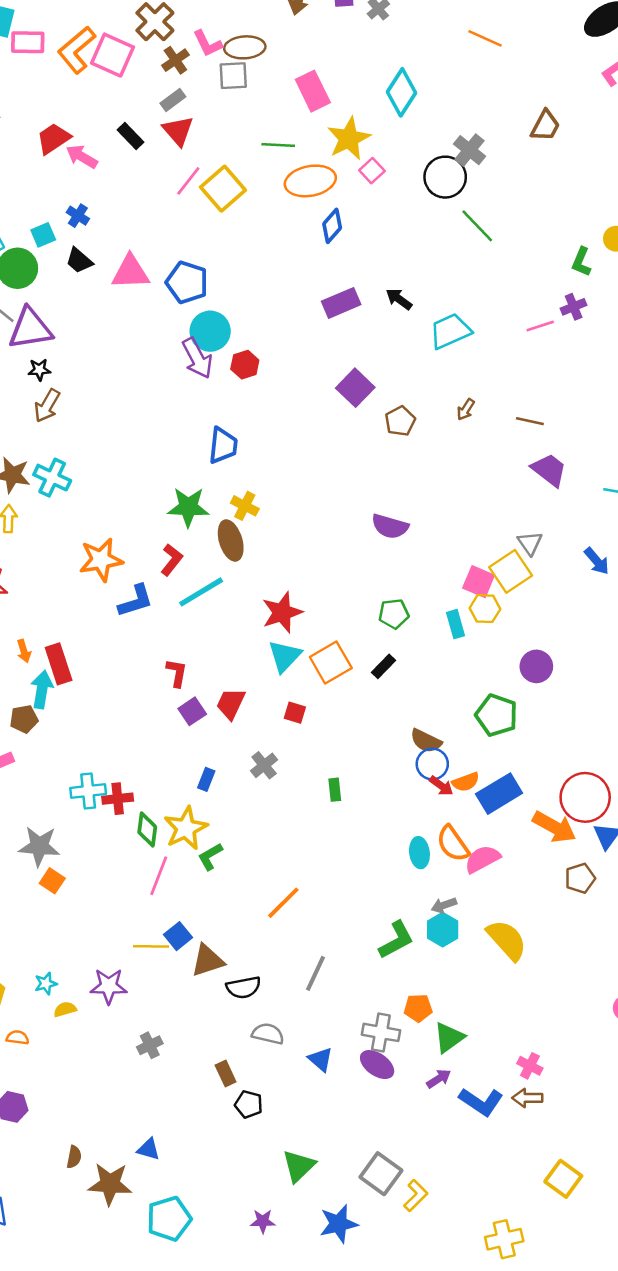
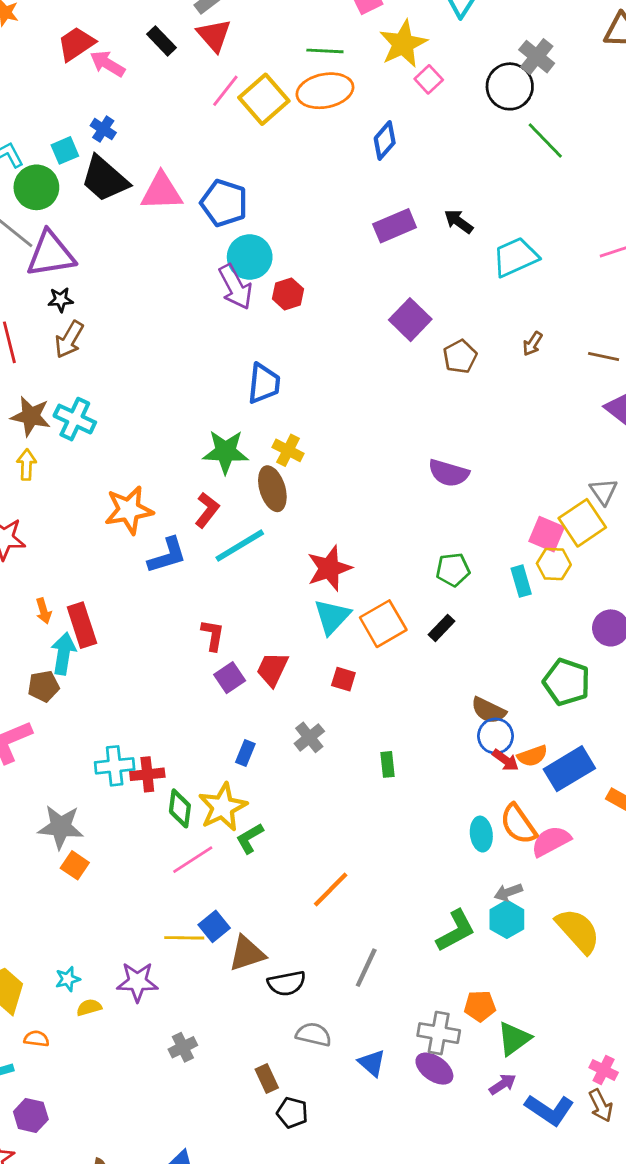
orange ellipse: (310, 181) -> (325, 91), moved
black trapezoid: (79, 261) -> (105, 179), size x1.6
pink line: (159, 876) -> (193, 860), turned 36
brown arrow: (527, 1098) -> (601, 1106), turned -116

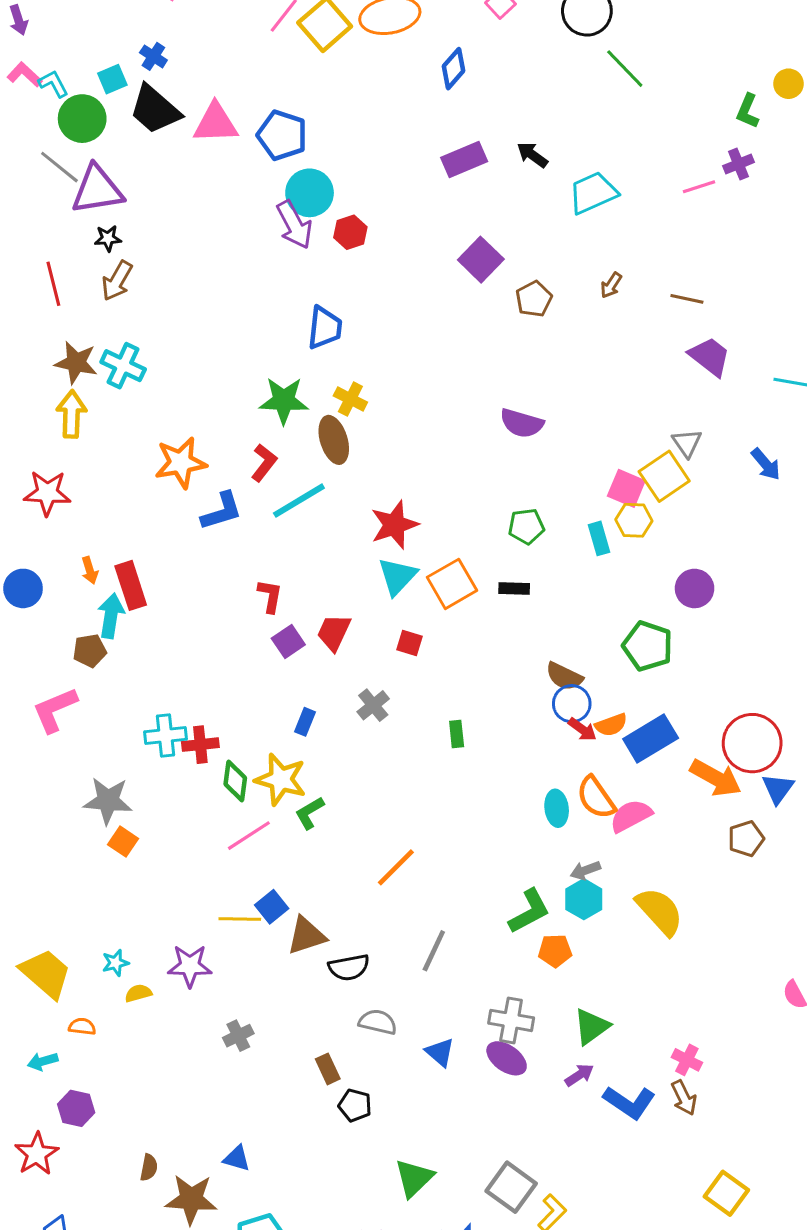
yellow arrow: (26, 465) -> (72, 414), size x1.4
black rectangle: (442, 628) -> (514, 588), turned 48
yellow star: (223, 807) -> (281, 779), turned -30
orange pentagon: (480, 1006) -> (555, 951), moved

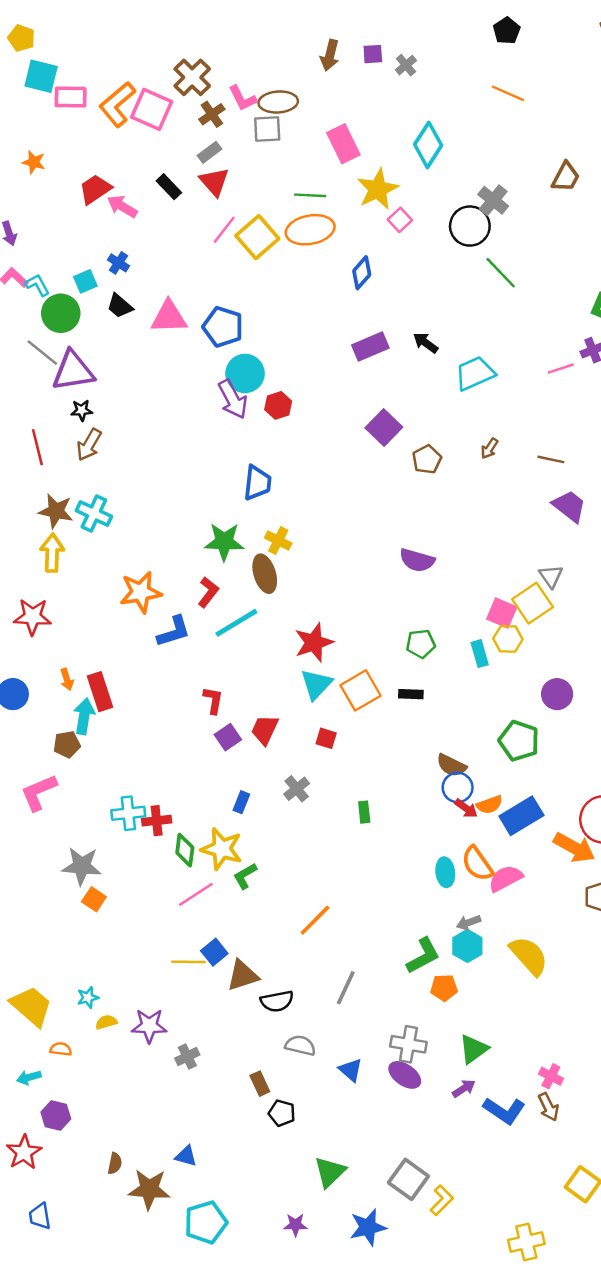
black trapezoid: (155, 109) -> (120, 306), size x0.6
purple star: (190, 966) -> (149, 1026), moved

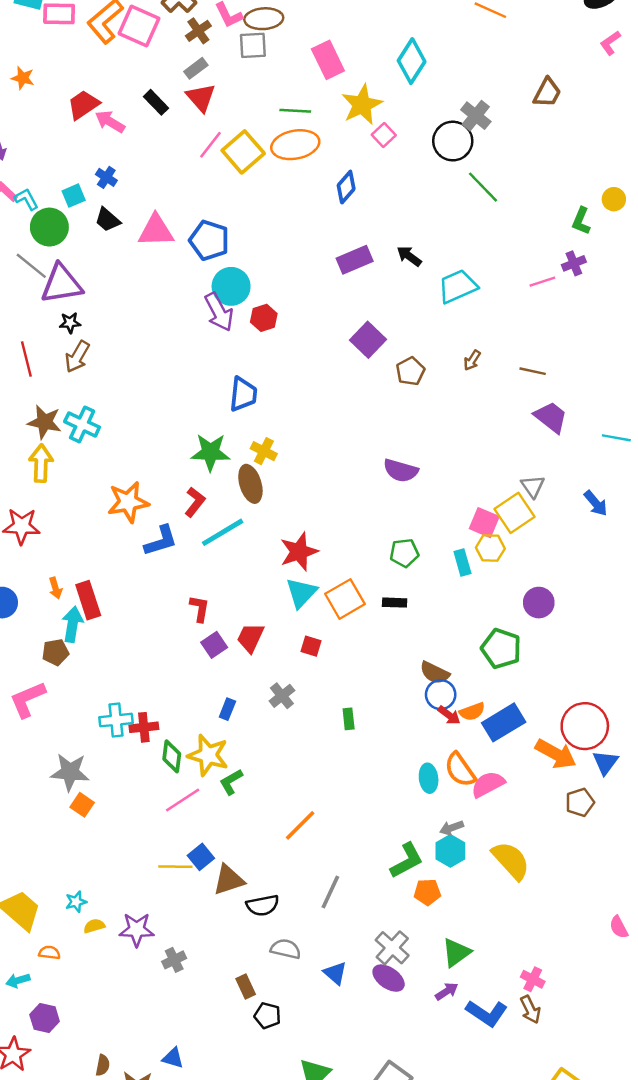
gray cross: (408, 1044) -> (392, 948), turned 32

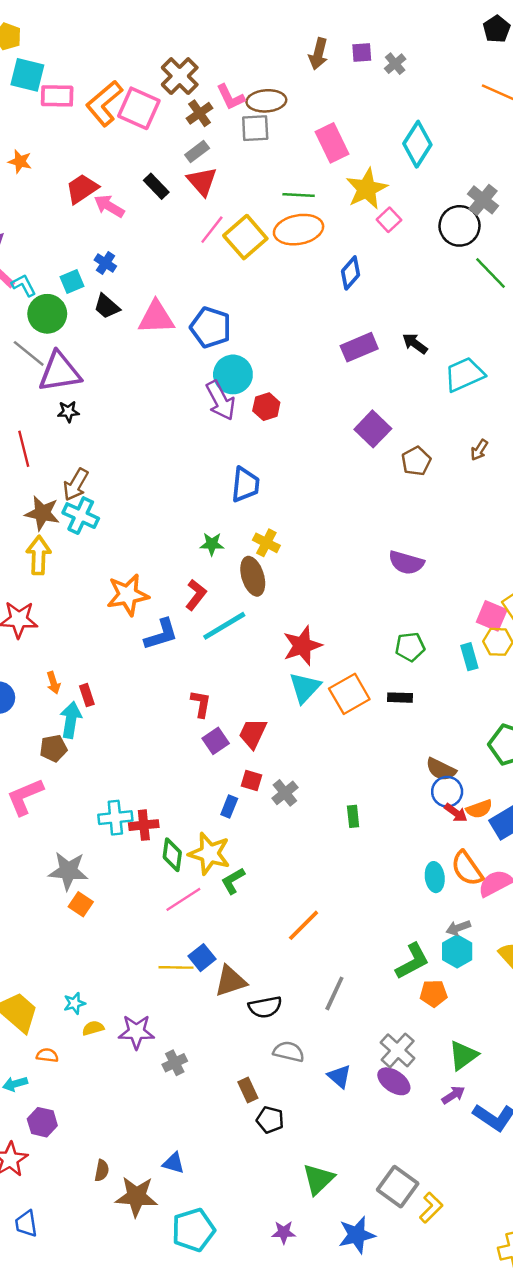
brown arrow: (77, 357) -> (76, 485), moved
green star: (210, 452) -> (212, 544), size x0.6
red rectangle: (88, 600) -> (87, 695), size x0.6
red square: (311, 646) -> (252, 781), moved

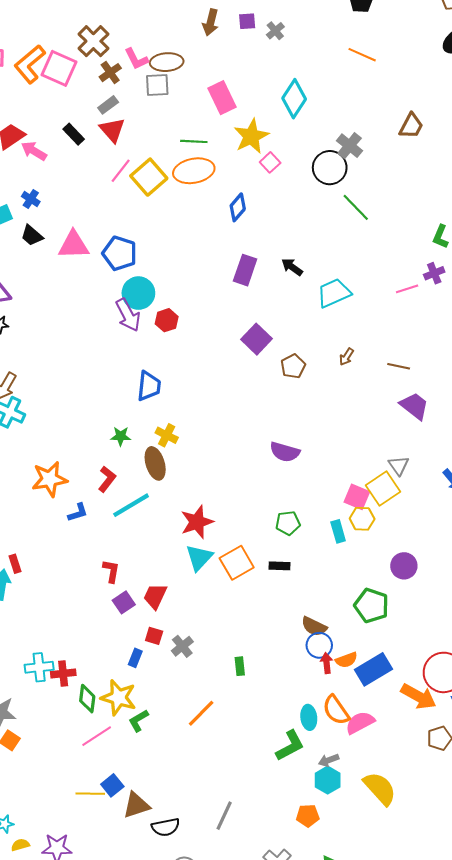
purple rectangle: (359, 347) -> (245, 270), turned -48
blue L-shape: (161, 634) -> (78, 513), size x0.7
red arrow: (456, 813) -> (327, 663), turned -132
orange line: (304, 925) -> (201, 713), moved
green L-shape: (412, 961) -> (290, 746), moved

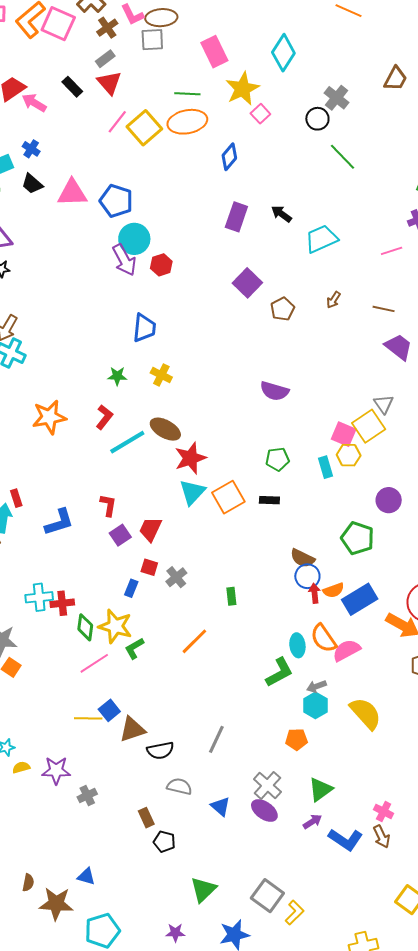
black circle: (330, 168) -> (317, 119), size x0.7
pink line: (407, 289) -> (392, 251), moved
brown ellipse: (155, 463) -> (165, 429), moved, turned -44
blue L-shape: (78, 513) -> (59, 522), moved, size x1.5

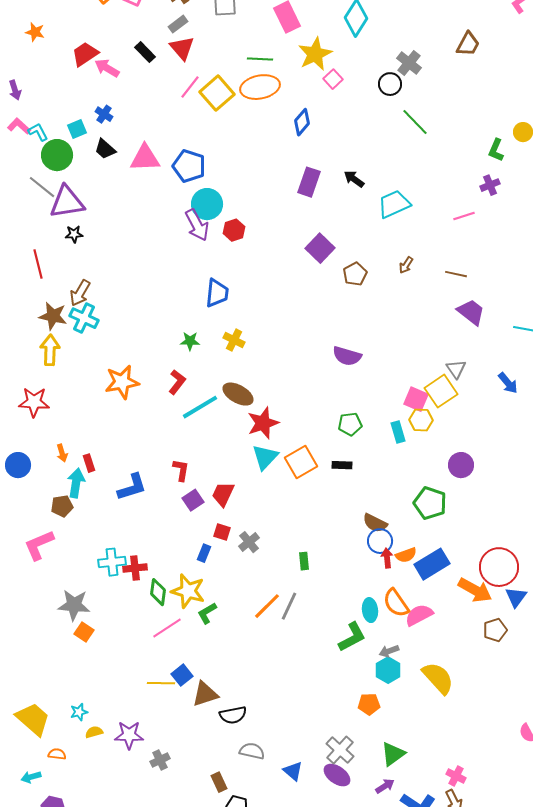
gray line: (216, 739) -> (289, 606), moved

